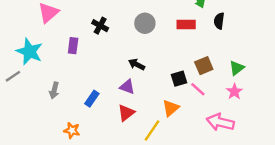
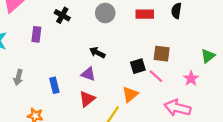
brown square: (204, 66) -> (162, 54), turned 30
green triangle: (237, 68) -> (208, 56), moved
blue rectangle: (92, 99) -> (54, 85), turned -49

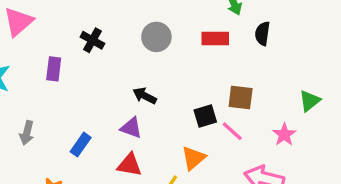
blue rectangle: (54, 85) -> (81, 145), turned 49
red triangle: (87, 99) -> (129, 165), turned 48

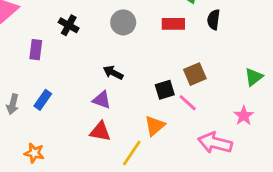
brown square: (241, 97) -> (195, 74), turned -30
pink star: (284, 135) -> (244, 116), moved
blue rectangle: (81, 145) -> (43, 100), moved

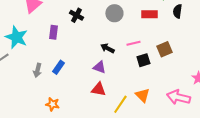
pink line: (188, 103) -> (133, 43), moved, turned -56
orange triangle: (155, 126) -> (142, 95), moved, turned -35

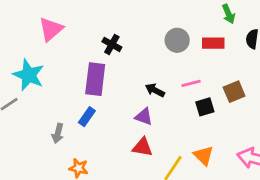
gray circle: (114, 13) -> (177, 40), moved
purple rectangle: (53, 32) -> (95, 79), moved, size x1.6
gray arrow: (37, 70) -> (58, 133), moved

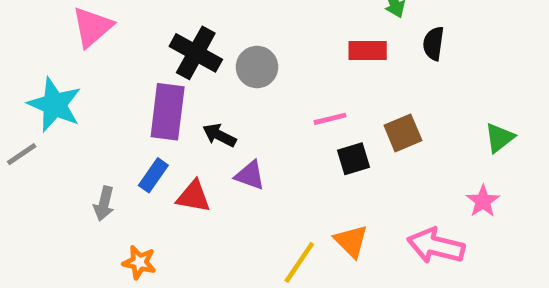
gray circle: (177, 40) -> (257, 67), moved
black cross: (112, 44) -> (196, 53), size x1.5
black arrow: (155, 90) -> (219, 135), moved
red triangle: (142, 147) -> (193, 196), moved

